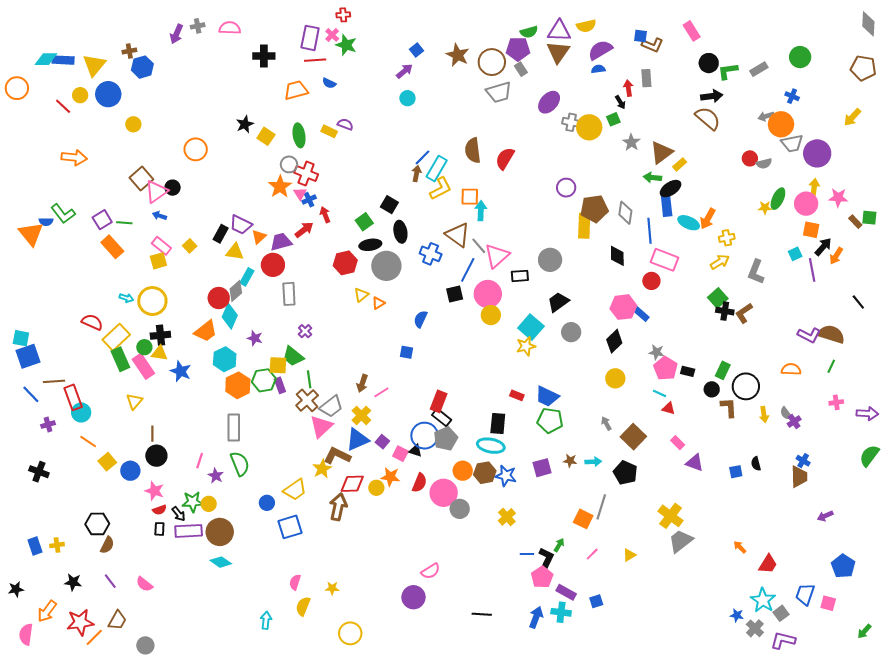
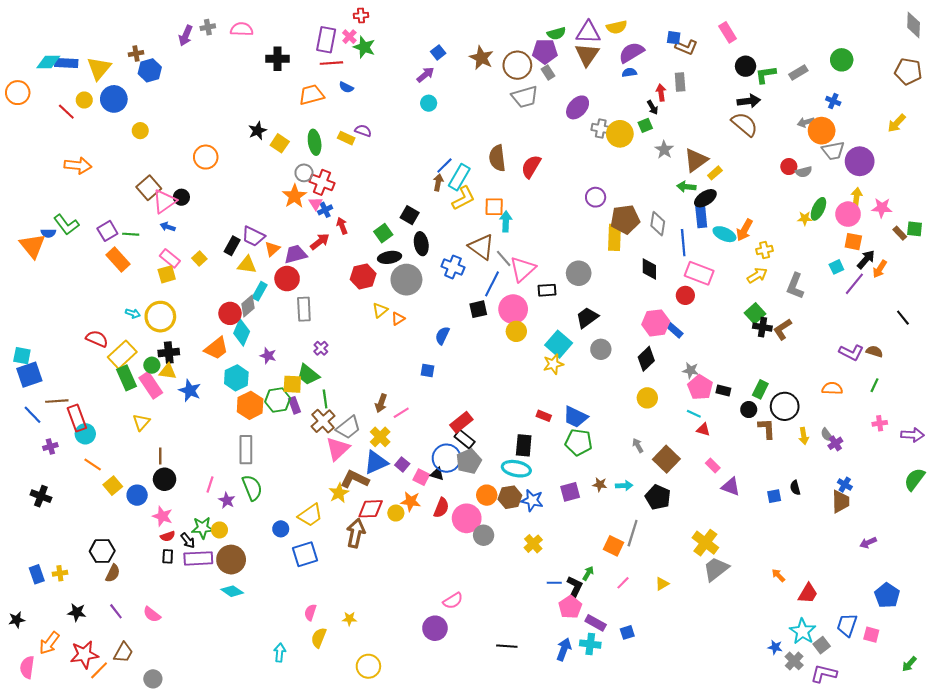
purple line: (812, 270) -> (854, 284), turned 50
brown semicircle: (831, 334) -> (874, 351), size x0.6
red rectangle: (439, 401) -> (461, 422), turned 30

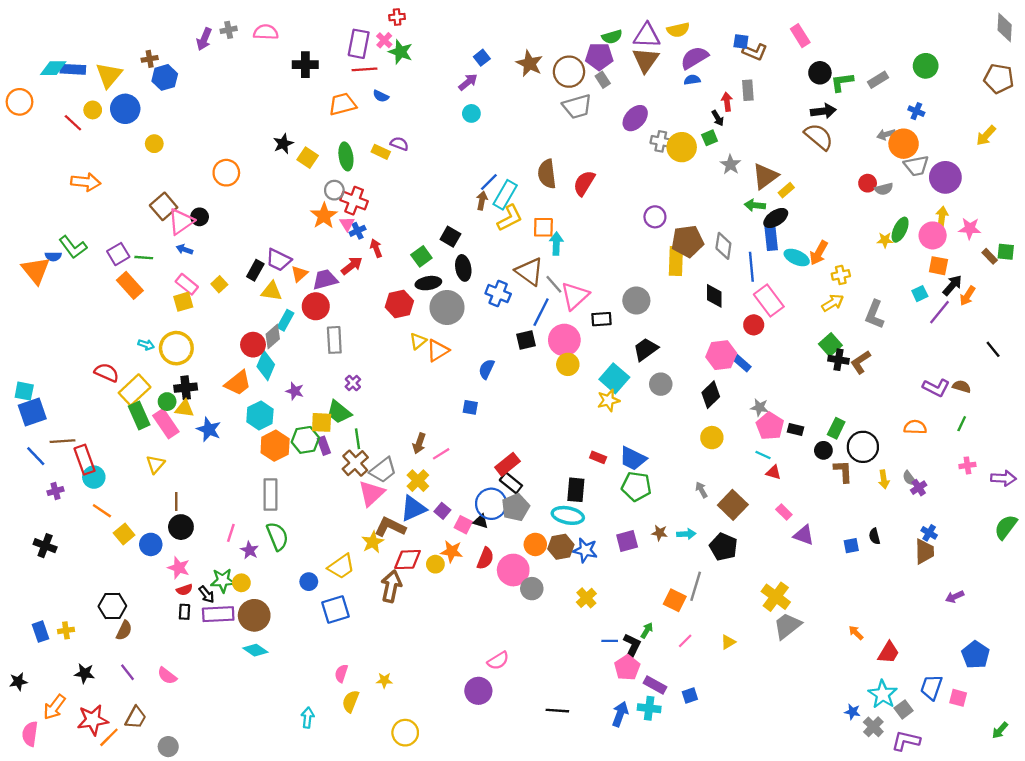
pink rectangle: (699, 273) -> (769, 300), turned 32
orange triangle: (398, 319) -> (438, 350), size x1.5

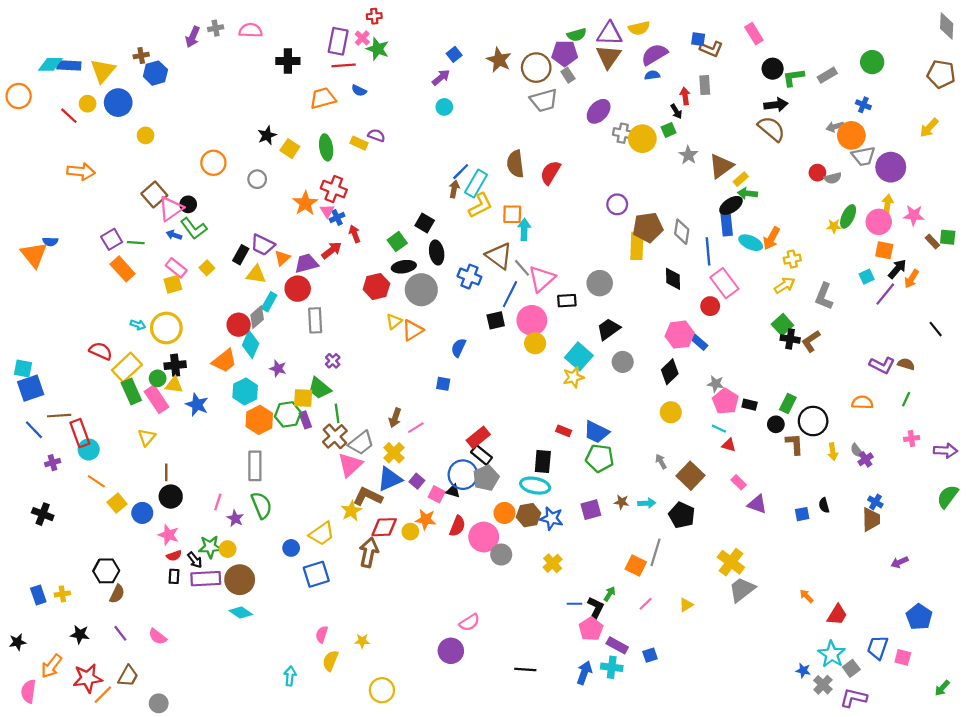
gray circle: (334, 190) -> (257, 179), moved
green arrow: (755, 205) -> (747, 193), moved
green L-shape: (73, 247) -> (194, 228), moved

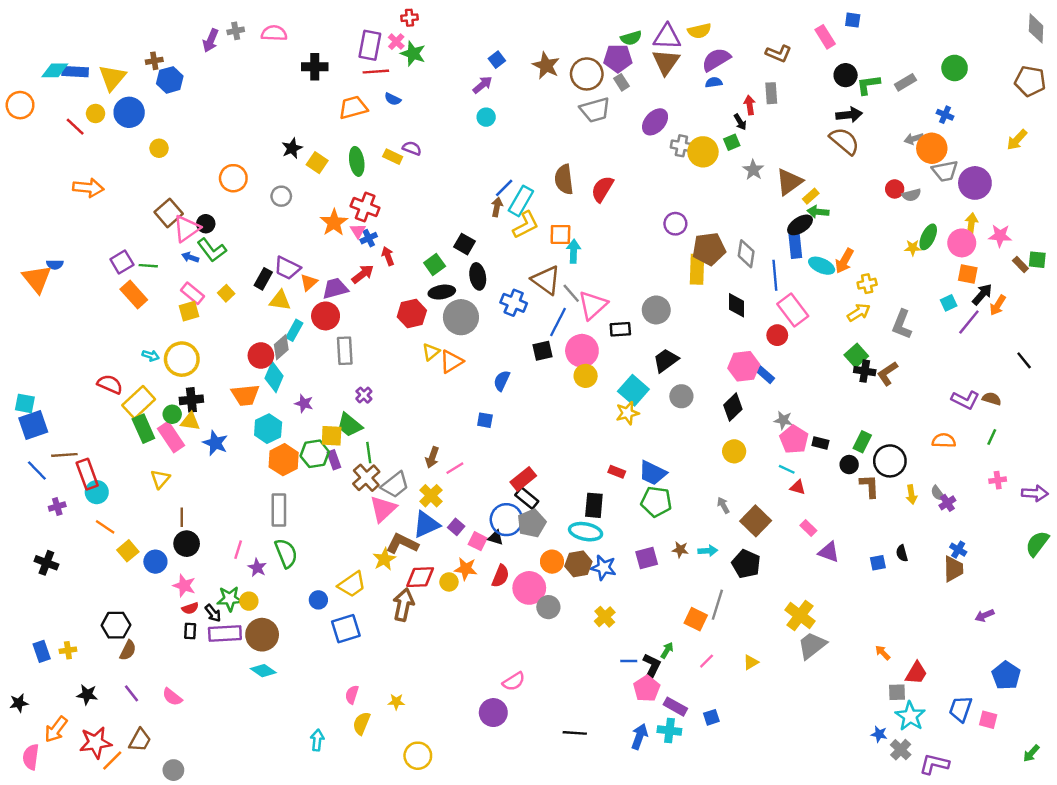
blue square: (698, 39) -> (853, 20), moved
orange trapezoid: (224, 361) -> (245, 395), turned 32
gray square: (851, 668) -> (897, 692), moved, turned 35

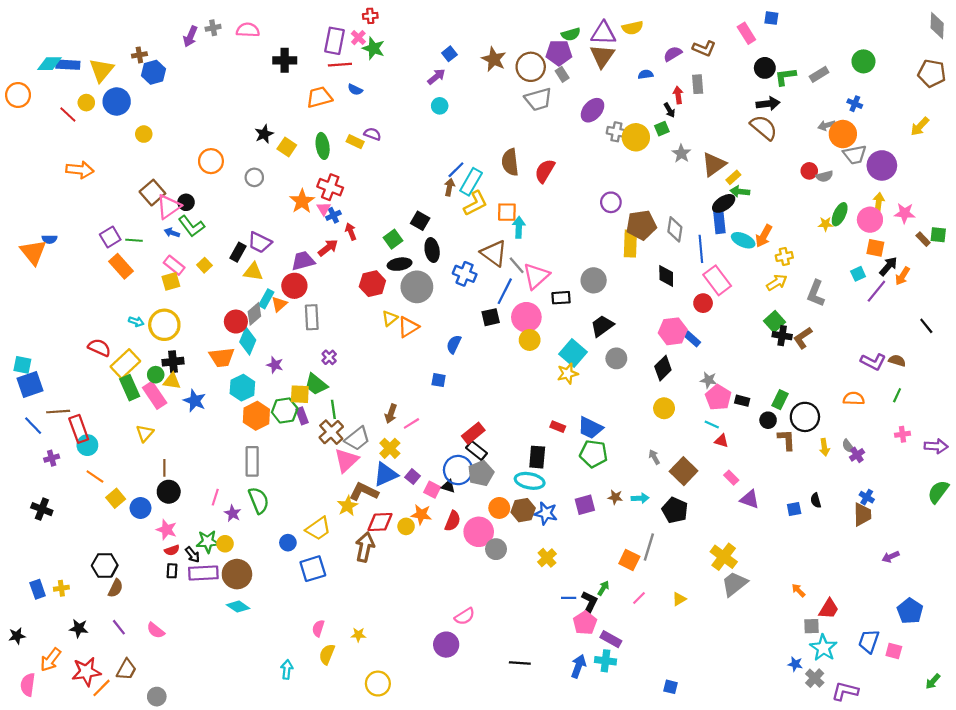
purple semicircle: (716, 60) -> (673, 54), moved, size x0.7
orange triangle: (309, 282) -> (279, 304), moved
blue square: (711, 717) -> (671, 687), moved, turned 32

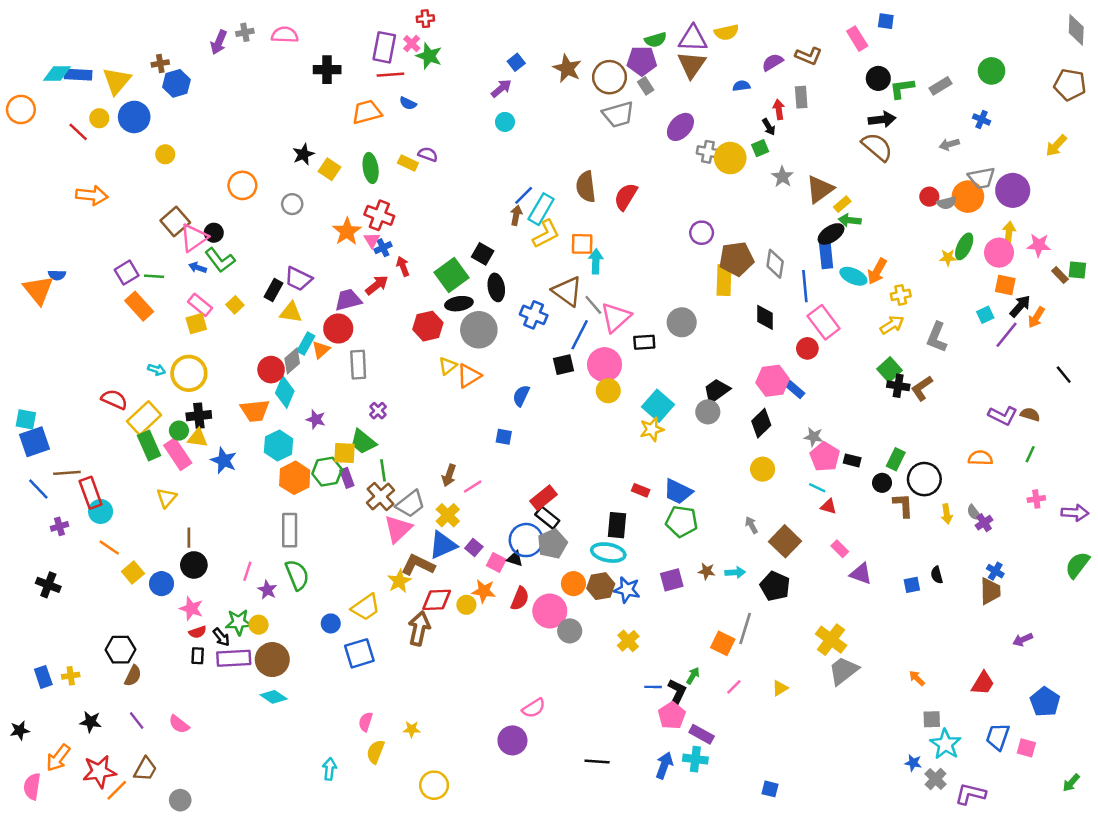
orange circle: (843, 134) -> (968, 197), moved
green square: (393, 239) -> (451, 275), size x1.5
black trapezoid: (602, 326) -> (717, 391), moved
red trapezoid: (829, 609) -> (983, 683), moved

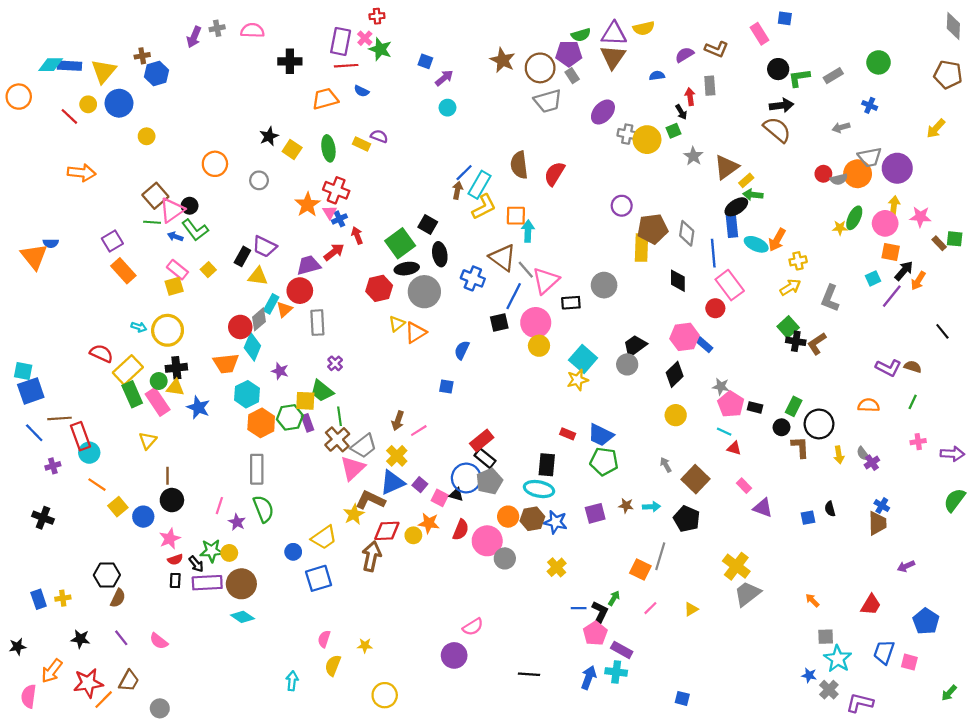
blue square: (516, 62) -> (425, 61), moved, turned -32
green line: (154, 276) -> (152, 222), moved
pink star: (191, 609) -> (170, 539), turned 30

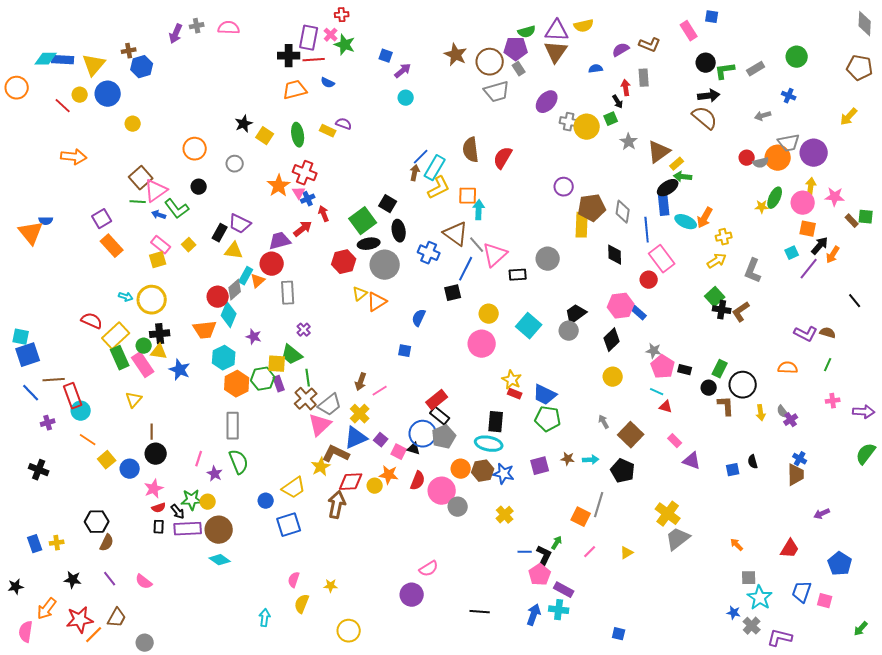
black cross: (290, 61) -> (289, 56), moved
black circle: (190, 206) -> (199, 187), moved
pink circle: (536, 323) -> (482, 344), moved
yellow star: (578, 380) -> (512, 380), moved, turned -30

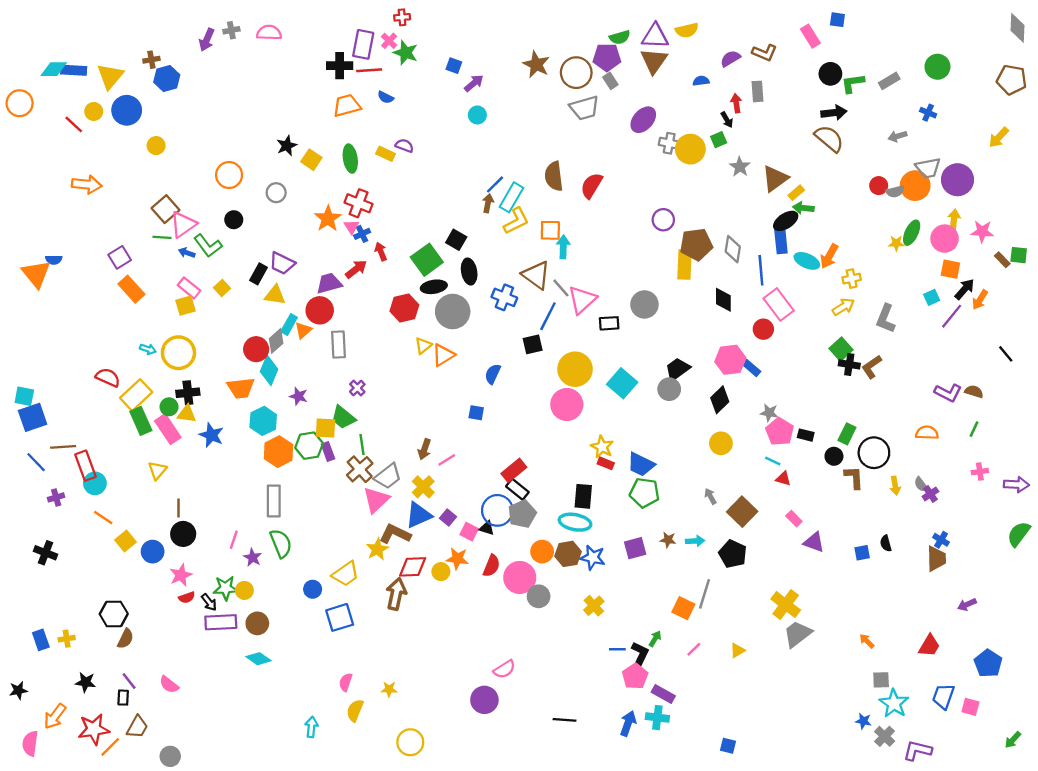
yellow circle: (489, 314) -> (575, 369), size x1.5
black rectangle: (159, 527) -> (123, 698), moved
brown circle: (219, 530) -> (257, 623), size x0.7

